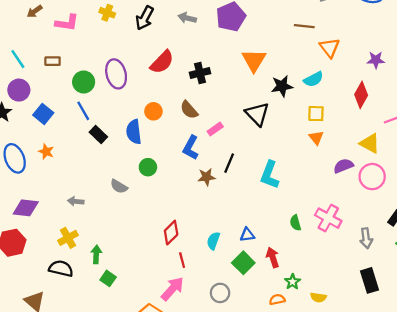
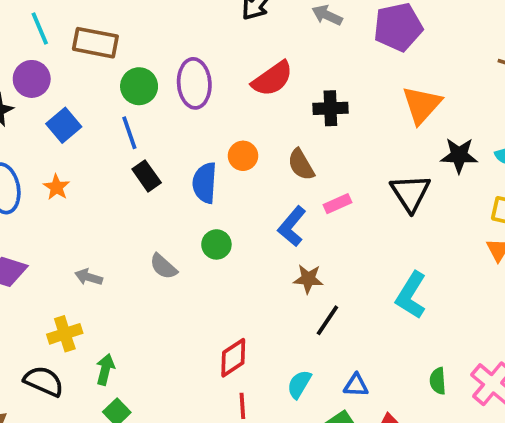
brown rectangle: (53, 61) -> (95, 43), size x1.6
black line: (229, 163) -> (327, 320), moved

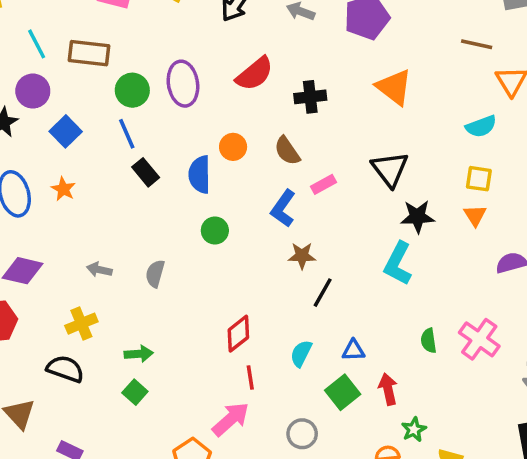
orange triangle: (422, 105) -> (394, 87), turned -30
black star: (459, 155) -> (417, 217), moved
gray semicircle: (163, 266) -> (155, 274), moved, turned 68
green arrow: (105, 369) -> (139, 354), moved, turned 76

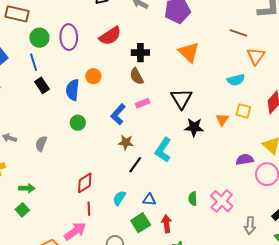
brown semicircle: (287, 151) -> (137, 76), moved
yellow square: (479, 179) -> (243, 111), moved
orange triangle: (475, 215) -> (222, 120), moved
cyan L-shape: (398, 264) -> (163, 150), moved

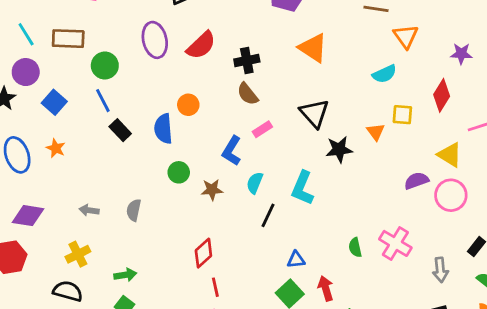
purple ellipse: (69, 37) -> (155, 40), moved
brown star: (126, 142) -> (212, 190), moved
cyan semicircle: (119, 198) -> (255, 183), moved

